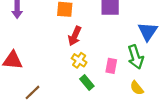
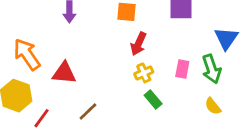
yellow cross: (79, 60) -> (144, 73), turned 32
pink rectangle: (111, 66) -> (182, 69), moved

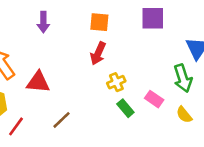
red arrow: (138, 44) -> (98, 53), moved
pink rectangle: (182, 69) -> (154, 99), moved, turned -66

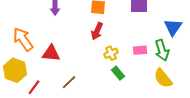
pink rectangle: (154, 99) -> (140, 50), moved, turned -40
yellow semicircle: (184, 115) -> (163, 78), size x1.5

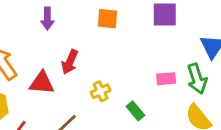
red arrow: (97, 31) -> (70, 62), moved
yellow cross: (111, 53) -> (101, 91), moved

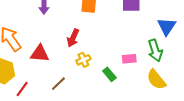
red arrow: (70, 62) -> (73, 38), moved
pink rectangle: (166, 79) -> (129, 59), moved

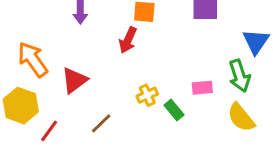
red arrow: (73, 38) -> (128, 40), moved
red triangle: (40, 54) -> (74, 80), turned -42
yellow cross: (83, 60) -> (147, 95), moved

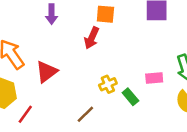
brown line: (101, 123) -> (85, 114), moved

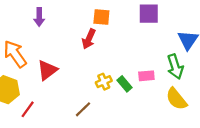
purple arrow: (52, 14) -> (39, 17), moved
green rectangle: (130, 97) -> (125, 84), moved

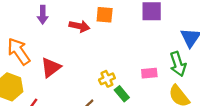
red arrow: (89, 39) -> (79, 26), moved, turned -102
green rectangle: (125, 84) -> (122, 94), moved

